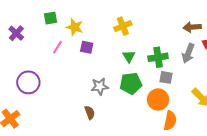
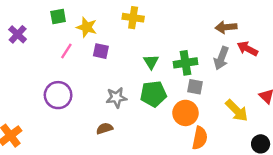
yellow cross: (123, 26) -> (133, 18), moved, turned 30
purple circle: (28, 82) -> (58, 95), moved
brown semicircle: (90, 113) -> (105, 128), turned -88

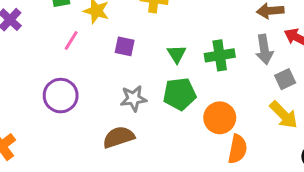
purple square: (101, 51) -> (125, 46), moved
gray arrow: (221, 58) -> (264, 49), turned -30
gray square: (195, 87) -> (285, 79), moved, turned -35
brown semicircle: (105, 128) -> (119, 137), size x1.5

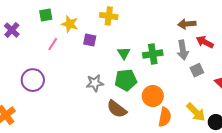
purple square: (125, 46) -> (90, 40), moved
purple circle: (61, 96) -> (33, 80), moved
yellow arrow: (284, 115) -> (196, 112), moved
brown semicircle: (119, 137) -> (117, 109), moved, turned -125

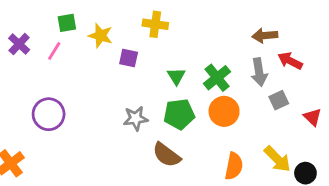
pink line: (53, 44) -> (54, 51), moved
green cross: (153, 54) -> (217, 78), turned -30
orange circle: (153, 96) -> (224, 111), moved

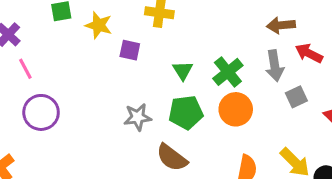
pink line: (54, 51) -> (25, 69), moved, turned -60

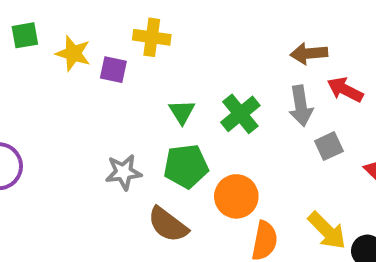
purple square: (130, 50) -> (113, 70), moved
orange circle: (236, 109) -> (236, 196), moved

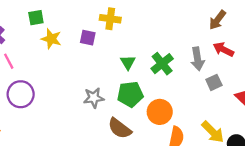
yellow star: (73, 53) -> (51, 39), moved
brown arrow: (309, 53) -> (217, 20), moved, turned -48

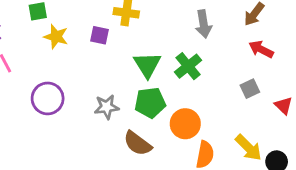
gray arrow: (197, 59) -> (204, 24), moved
green triangle: (128, 62) -> (147, 65), size x1.5
purple circle: (21, 94) -> (48, 98), moved

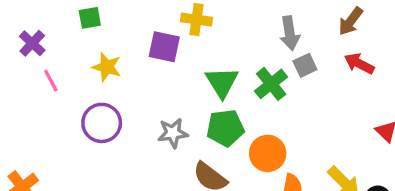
purple square: (100, 35) -> (164, 47), size x1.4
yellow star: (56, 37) -> (107, 67), moved
gray square: (250, 89) -> (305, 65), moved

